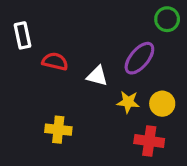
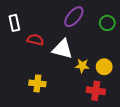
green circle: (167, 19) -> (107, 23), moved
purple ellipse: (139, 58) -> (74, 17), moved
white triangle: (97, 76) -> (62, 49), size x1.5

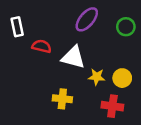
yellow cross: (37, 83) -> (62, 99), moved

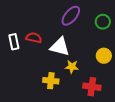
white rectangle: (17, 27) -> (14, 42), moved
yellow star: (97, 77) -> (72, 67), moved
yellow circle: (122, 78) -> (104, 56), moved

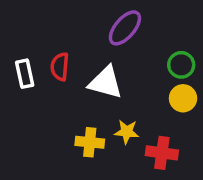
green circle: (103, 22) -> (181, 65), moved
red semicircle: (34, 38) -> (60, 67), turned -98
yellow star: (72, 67) -> (127, 132), moved

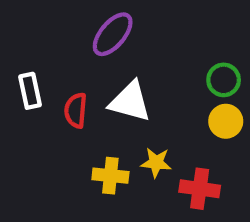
purple ellipse: (125, 28) -> (113, 34), moved
red semicircle: (60, 67) -> (76, 110), moved

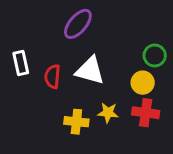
yellow circle: (226, 121) -> (143, 83), moved
red cross: (200, 189) -> (146, 113), moved

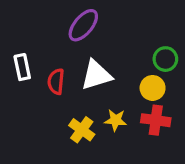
white triangle: (90, 71) -> (96, 75), turned -32
yellow cross: (76, 122) -> (82, 130), turned 30

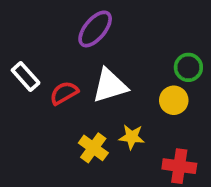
white rectangle: (22, 67) -> (26, 77), turned -30
red semicircle: (56, 82) -> (64, 93), turned 55
red cross: (156, 120) -> (179, 166), moved

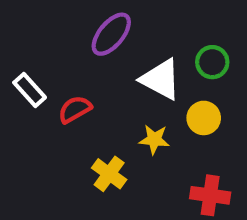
green circle: (188, 67) -> (212, 62), moved
white triangle: (110, 86) -> (161, 79), moved, turned 45
yellow star: (132, 137) -> (154, 139), moved

